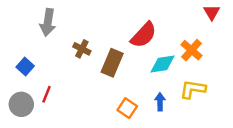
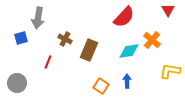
red semicircle: (144, 35) -> (124, 17), moved
blue square: (25, 67) -> (21, 38), moved, turned 32
yellow L-shape: (193, 89) -> (170, 71), moved
red line: (47, 94) -> (48, 62), moved

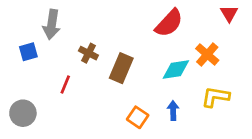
yellow L-shape: (170, 71) -> (215, 97), moved

